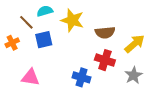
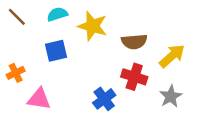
brown line: (26, 22) -> (17, 17), moved
orange cross: (12, 43) -> (16, 73), moved
blue cross: (81, 77) -> (104, 99), turned 36

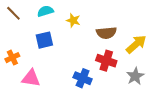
yellow star: (93, 26) -> (73, 20), size x0.6
blue cross: (104, 99) -> (83, 78), turned -30

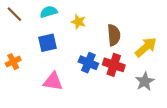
brown semicircle: (106, 33) -> (114, 35), turned -90
pink triangle: (31, 78) -> (53, 81), moved
blue cross: (83, 78) -> (88, 63), moved

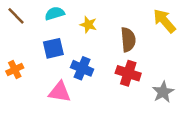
yellow arrow: (146, 47) -> (164, 21), moved, turned -90
blue cross: (88, 63) -> (82, 68), moved

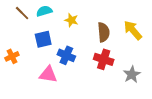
brown line: (16, 16) -> (22, 13), moved
yellow arrow: (164, 21) -> (133, 30), moved

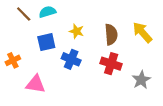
yellow star: (71, 20) -> (77, 31), moved
pink triangle: (48, 75) -> (36, 84), moved

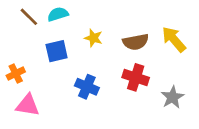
brown semicircle: (111, 34) -> (136, 42), turned 84
blue cross: (71, 59) -> (87, 87), moved
pink triangle: (36, 84) -> (28, 105), moved

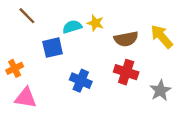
cyan semicircle: (58, 14) -> (72, 27), moved
yellow star: (93, 38) -> (95, 23), moved

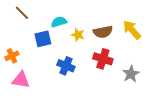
yellow star: (95, 23) -> (78, 35), moved

